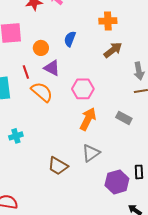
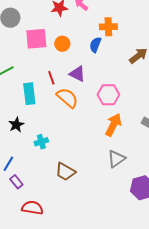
orange cross: (108, 21) -> (108, 27), moved
orange circle: (41, 48) -> (62, 44), moved
brown trapezoid: (58, 166) -> (65, 172), moved

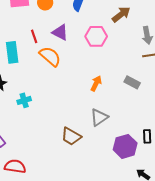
pink hexagon: (108, 95) -> (96, 36), moved
orange arrow: (113, 125) -> (96, 83), size x0.7
brown trapezoid: (65, 172) -> (71, 136), moved

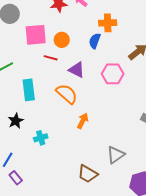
red line: (34, 36) -> (51, 58), moved, turned -56
orange arrow: (96, 83) -> (83, 121), moved

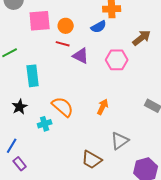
blue semicircle: (95, 41) -> (99, 27), turned -140
red line: (51, 58) -> (63, 44), moved
orange semicircle: (67, 94) -> (63, 107), moved
orange arrow: (83, 121) -> (103, 107), moved

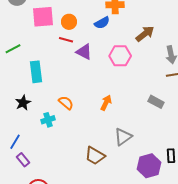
orange semicircle: (63, 107) -> (66, 103), size x0.7

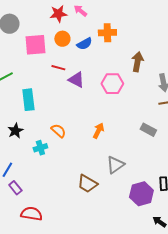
orange circle: (69, 22) -> (62, 39), moved
blue semicircle: (102, 23) -> (84, 44), moved
brown arrow: (145, 34) -> (137, 62), turned -42

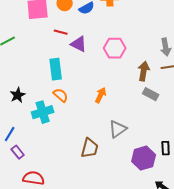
brown arrow: (137, 62) -> (144, 71), moved
cyan rectangle: (28, 100) -> (56, 69), moved
cyan cross: (40, 148) -> (43, 112), size x1.5
brown trapezoid: (87, 184) -> (90, 148), turned -105

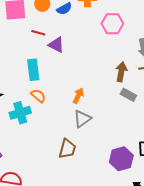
pink hexagon: (115, 48) -> (112, 24), moved
gray triangle: (118, 129) -> (82, 119), moved

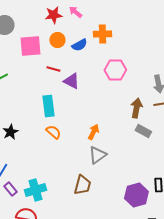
pink hexagon: (112, 24) -> (115, 70), moved
cyan cross: (20, 113) -> (35, 190), moved

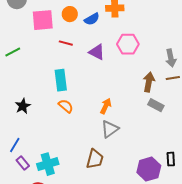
purple triangle: (71, 81) -> (97, 52), moved

